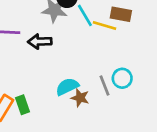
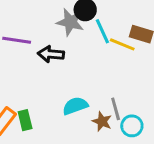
cyan circle: (122, 78) -> (132, 126), moved
brown star: (80, 98) -> (102, 121), moved

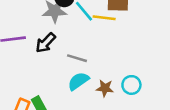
black arrow: (51, 54) -> (46, 43), turned -35
gray line: (116, 109) -> (77, 58), moved, turned -42

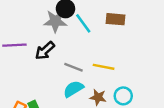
yellow line: (104, 18) -> (104, 67), moved

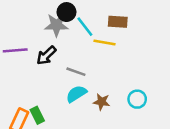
yellow line: (104, 67) -> (105, 42), moved
cyan circle: (123, 96) -> (137, 99), moved

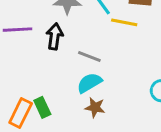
black arrow: (46, 55) -> (55, 36), turned 140
brown star: (102, 102) -> (95, 108), moved

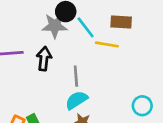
gray line: (89, 56) -> (76, 76), turned 66

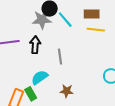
yellow line: (107, 44) -> (96, 30), moved
cyan semicircle: (76, 100) -> (40, 77), moved

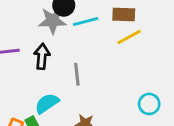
cyan line: (65, 20) -> (86, 22), turned -66
yellow line: (96, 30) -> (129, 37), turned -36

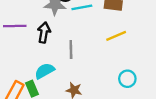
yellow line: (129, 37) -> (116, 36), moved

